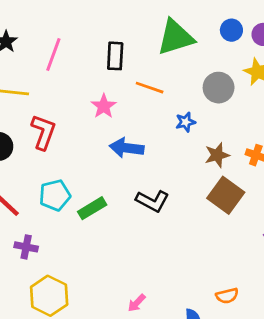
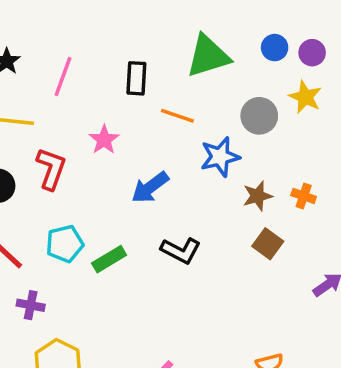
pink star: (104, 106) -> (104, 140), moved
blue star: (185, 122) -> (220, 157), size x1.6
blue arrow: (127, 148) -> (150, 187), turned -44
brown square: (226, 195) -> (268, 244), size x0.7

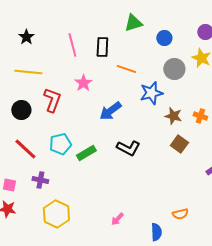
blue circle: (275, 48) -> (164, 38), moved
green triangle: (208, 56) -> (133, 23), moved, size x0.7
pink line: (63, 77) -> (72, 45), moved, turned -35
brown star: (258, 196) -> (173, 116), turned 30

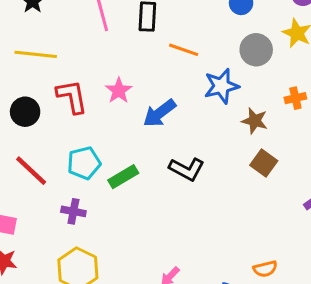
pink star: (83, 83) -> (119, 91), moved
red L-shape: (52, 100) -> (72, 97), turned -30
orange cross: (200, 116) -> (295, 98), moved, turned -32
purple cross: (40, 180) -> (73, 211), moved

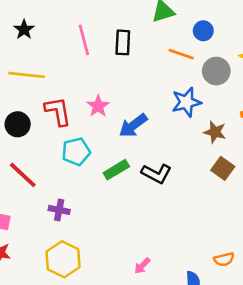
orange line: (184, 50) -> (181, 54), moved
cyan pentagon: (84, 163) -> (76, 152), moved
green rectangle: (123, 177) -> (116, 170), moved

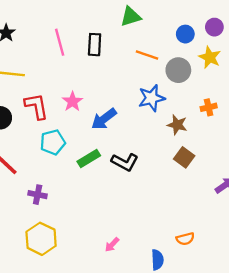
blue circle: (203, 31) -> (185, 34), moved

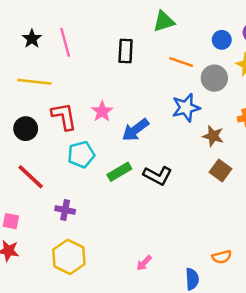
pink line: (60, 42) -> (65, 42), moved

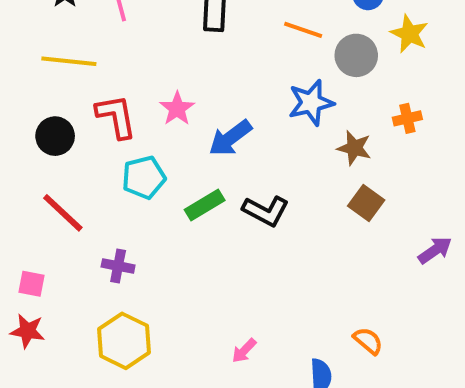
orange semicircle: (222, 257) -> (368, 341), turned -126

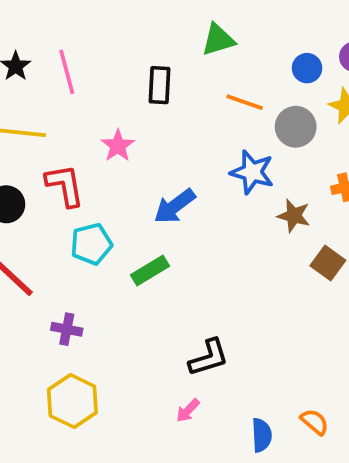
blue star: (311, 103) -> (252, 172), turned 30
pink star: (177, 109) -> (118, 146), moved
brown square: (366, 203) -> (328, 263), moved
black L-shape: (266, 211) -> (209, 358), moved, turned -45
orange semicircle: (368, 341) -> (315, 422), moved

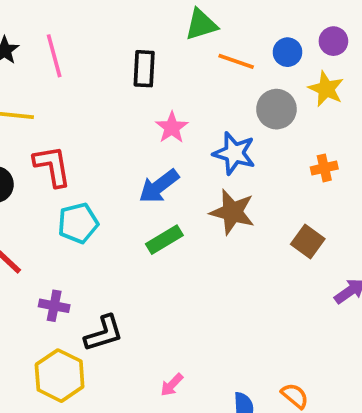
orange line: (245, 102) -> (236, 61), moved
pink star: (118, 146) -> (172, 127), moved
brown star: (294, 216) -> (232, 212), moved, size x1.4
green rectangle: (150, 271) -> (164, 240), moved
black L-shape: (209, 358) -> (104, 333), moved

